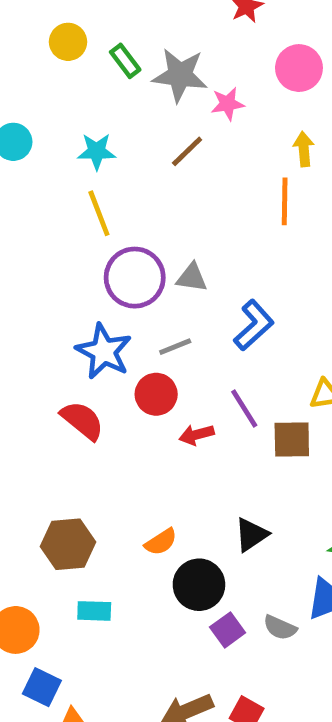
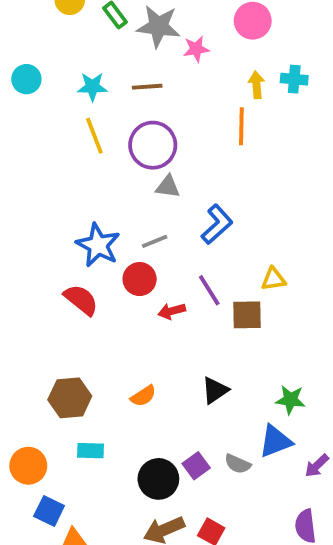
brown line: (187, 151) -> (147, 87), moved, turned 40
purple circle: (135, 278) -> (153, 145), moved
black circle: (199, 585) -> (158, 479), moved

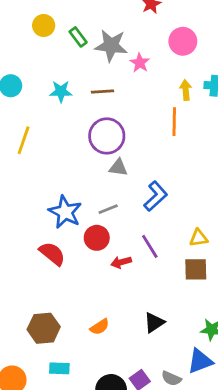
pink star: (196, 49) -> (140, 63), turned -30
yellow line: (94, 136) -> (24, 140), moved, turned 40
brown square: (247, 315) -> (196, 269), moved

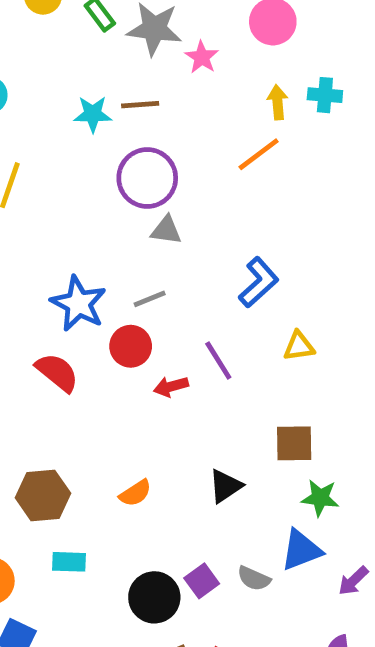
cyan star: (61, 91) -> (93, 114), moved
orange line: (174, 122) -> (259, 154), turned 52
blue L-shape: (156, 196) -> (259, 282), moved
brown square: (196, 269) -> (294, 443), moved

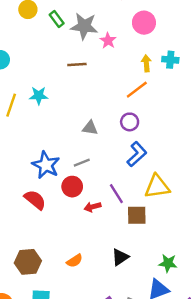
cyan star: (93, 114) -> (39, 96), moved
purple circle: (147, 178) -> (130, 122), moved, size x0.6
yellow triangle: (299, 346) -> (157, 187), size x1.6
brown square: (294, 443) -> (137, 215), moved

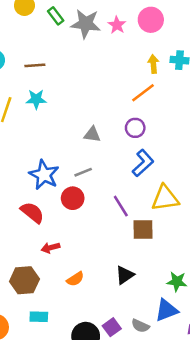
pink star: (108, 41) -> (117, 25), moved
brown line: (77, 64) -> (35, 65), moved
red arrow: (93, 207) -> (51, 248), moved

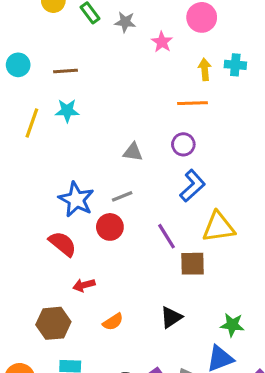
gray star: (86, 24) -> (125, 22), size x0.6
pink star: (117, 25) -> (162, 42), moved
orange line: (143, 93) -> (193, 103), turned 35

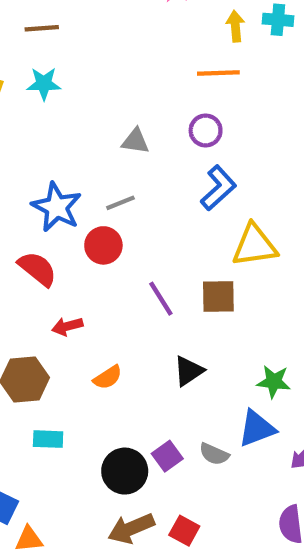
purple line: (167, 236) -> (161, 299), moved

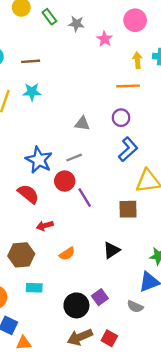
purple line: (161, 299) -> (85, 197), moved
gray semicircle: (214, 454) -> (135, 307), moved

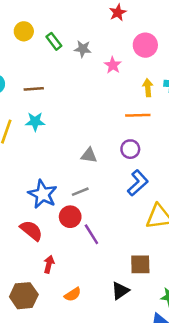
brown square: (128, 209) -> (140, 264), moved
red arrow: (45, 226) -> (49, 264), turned 119

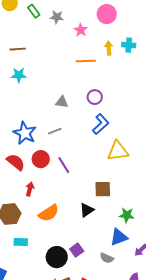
orange line: (138, 115) -> (86, 61), moved
red circle: (70, 217) -> (41, 159), moved
orange semicircle: (73, 294) -> (49, 213), size x1.5

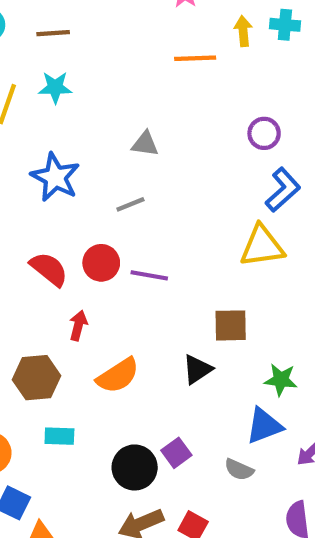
purple circle: (95, 97) -> (264, 133), moved
blue L-shape: (101, 124) -> (283, 190), moved
blue star: (25, 133) -> (55, 177), moved
purple line: (64, 165) -> (149, 275), turned -48

